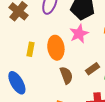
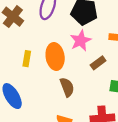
brown rectangle: (92, 69) -> (98, 63), moved

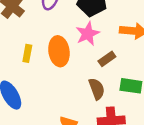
brown semicircle: (67, 87) -> (97, 89), moved

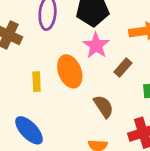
brown semicircle: (97, 89) -> (103, 106), moved

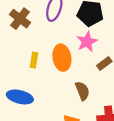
blue ellipse: (29, 130) -> (20, 97), turned -45

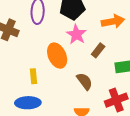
yellow rectangle: (34, 60) -> (33, 76), moved

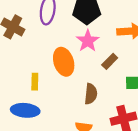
brown semicircle: (85, 81) -> (91, 94), turned 36

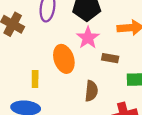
brown rectangle: (110, 61) -> (110, 58), turned 56

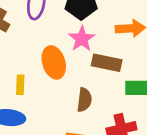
brown rectangle: (110, 58) -> (107, 63), size x1.5

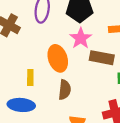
brown semicircle: (84, 100) -> (65, 90), moved

